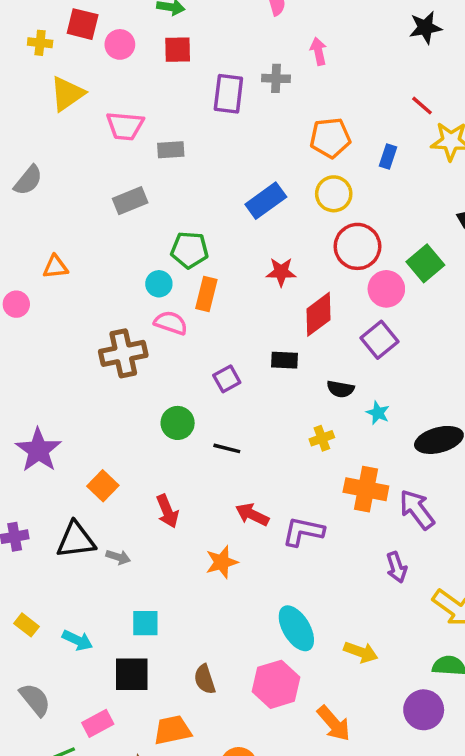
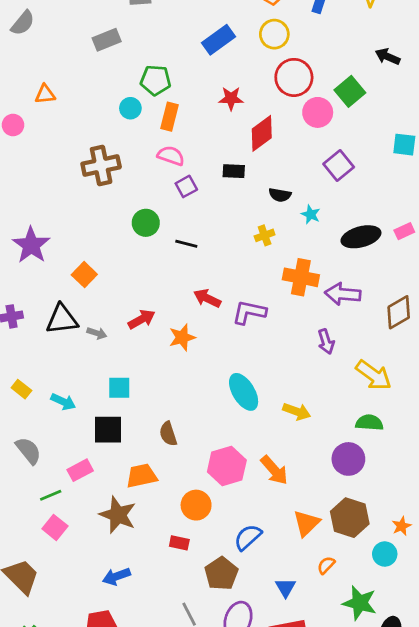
pink semicircle: (171, 323) -> (171, 156), moved
purple square: (380, 340) -> (339, 166), moved
purple arrow: (417, 510) -> (343, 294), turned -48
red arrow: (167, 511) -> (142, 319), moved, turned -96
pink hexagon: (276, 684) -> (227, 466), moved

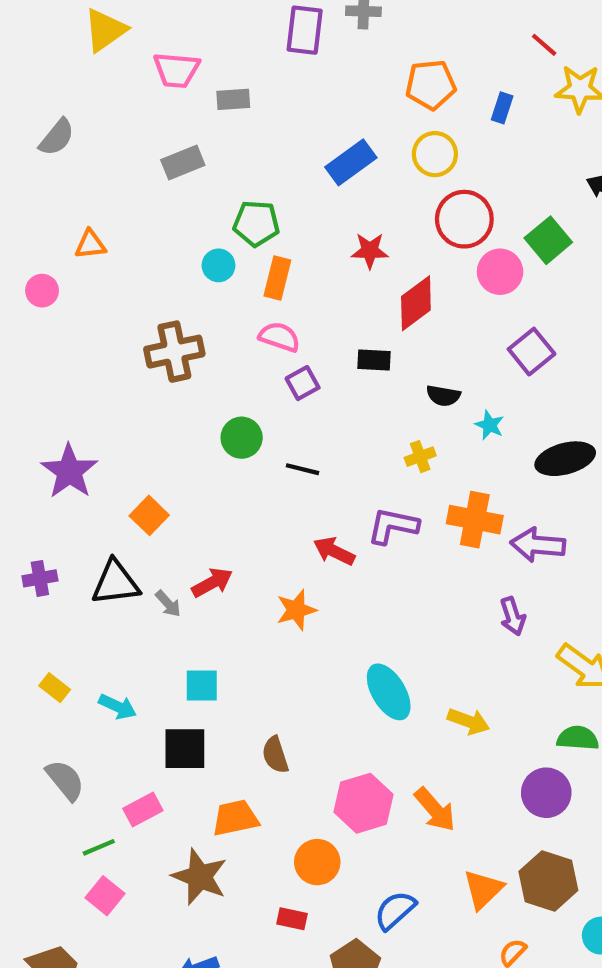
purple L-shape: (249, 312) -> (393, 526), moved
red arrow: (142, 319) -> (212, 583), moved
gray arrow: (97, 333) -> (168, 604), turned 30

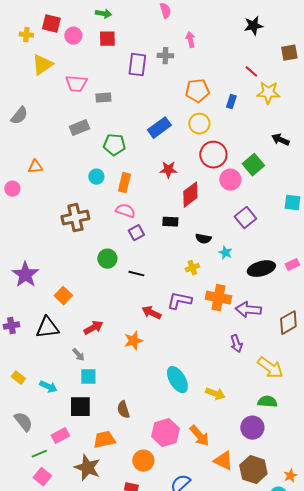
green pentagon: (256, 223) -> (114, 145), moved
gray arrow: (168, 604) -> (78, 355), moved
orange triangle: (483, 889) -> (223, 461), moved, turned -50

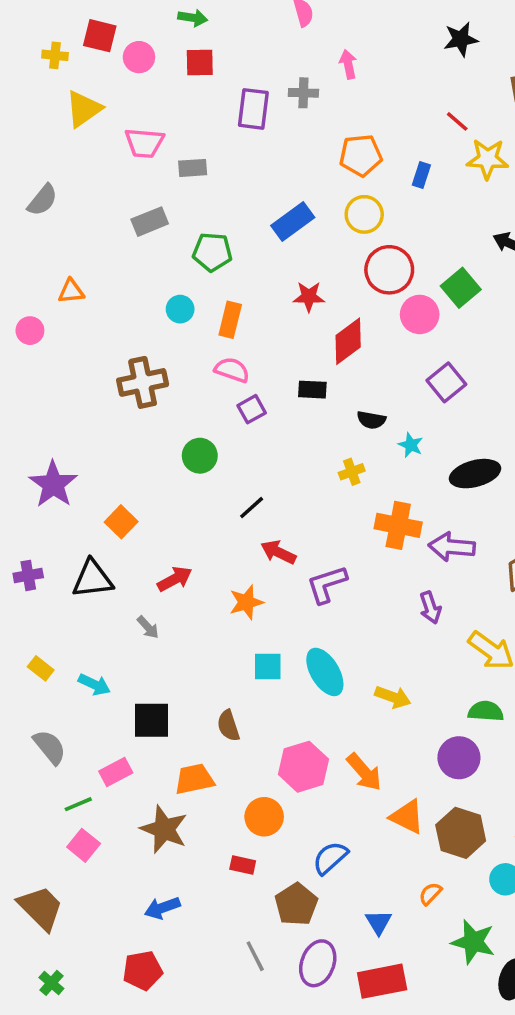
black line: (136, 274) -> (252, 508), moved, turned -56
purple L-shape: (179, 301) -> (327, 584), moved, turned -30
cyan square: (88, 377) -> (268, 667), moved

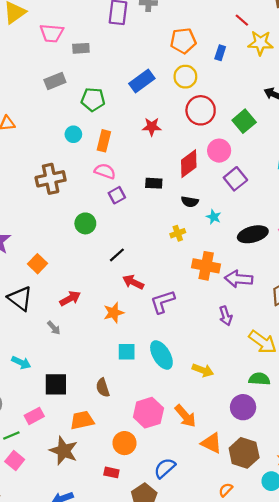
pink circle: (420, 314) -> (219, 151), moved
red diamond: (348, 341) -> (189, 164), moved
black triangle: (93, 579) -> (20, 298), turned 44

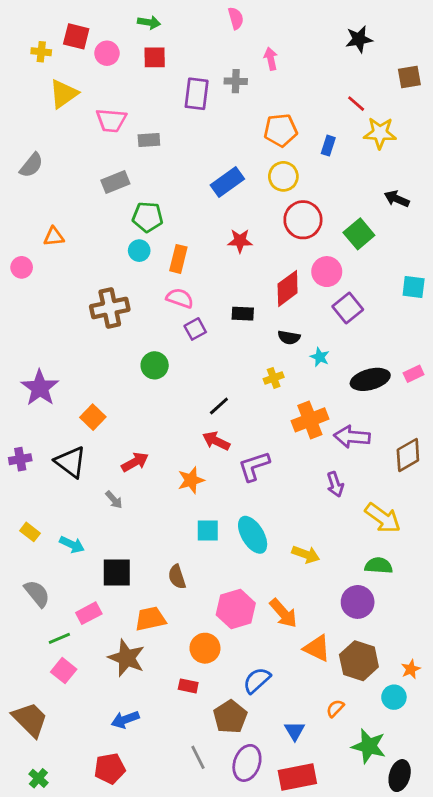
green pentagon: (93, 99) -> (148, 217), moved
black line: (117, 255) -> (219, 406), moved
orange cross: (206, 266) -> (310, 420), turned -32

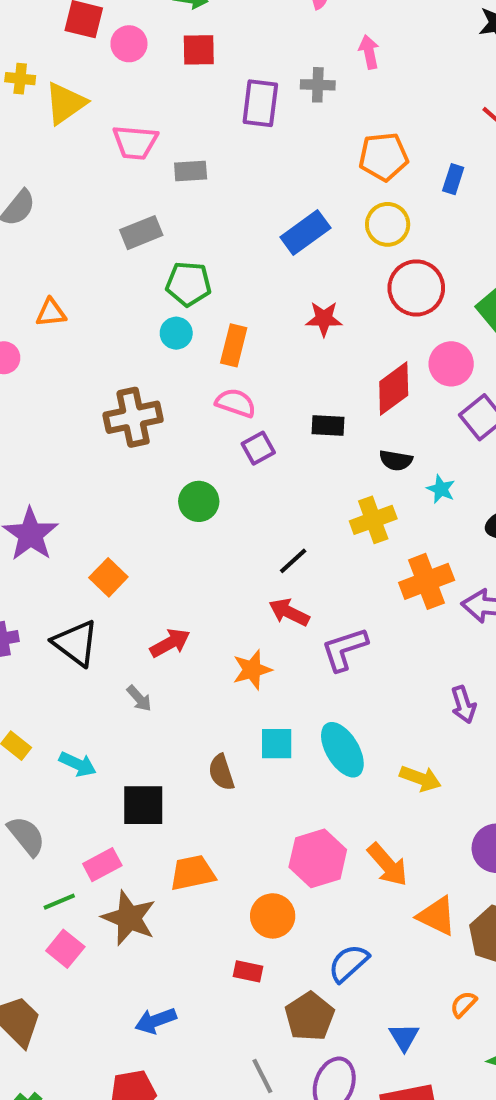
yellow cross: (41, 52) -> (20, 79), moved
yellow cross: (274, 378) -> (373, 520), size x1.5
purple arrow: (335, 484) -> (463, 705), moved
brown semicircle: (177, 577) -> (221, 772), moved
brown star: (127, 658) -> (129, 918), moved

